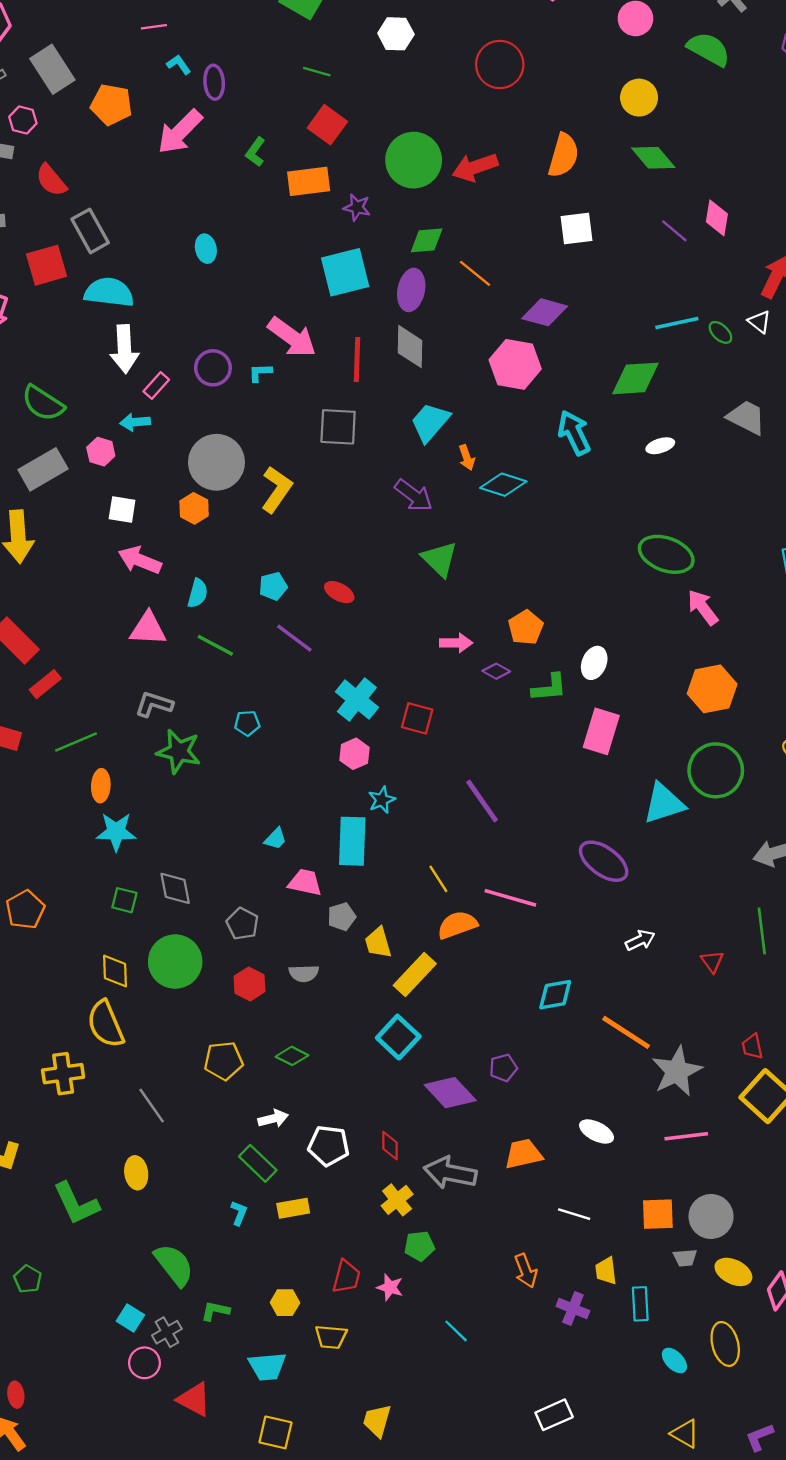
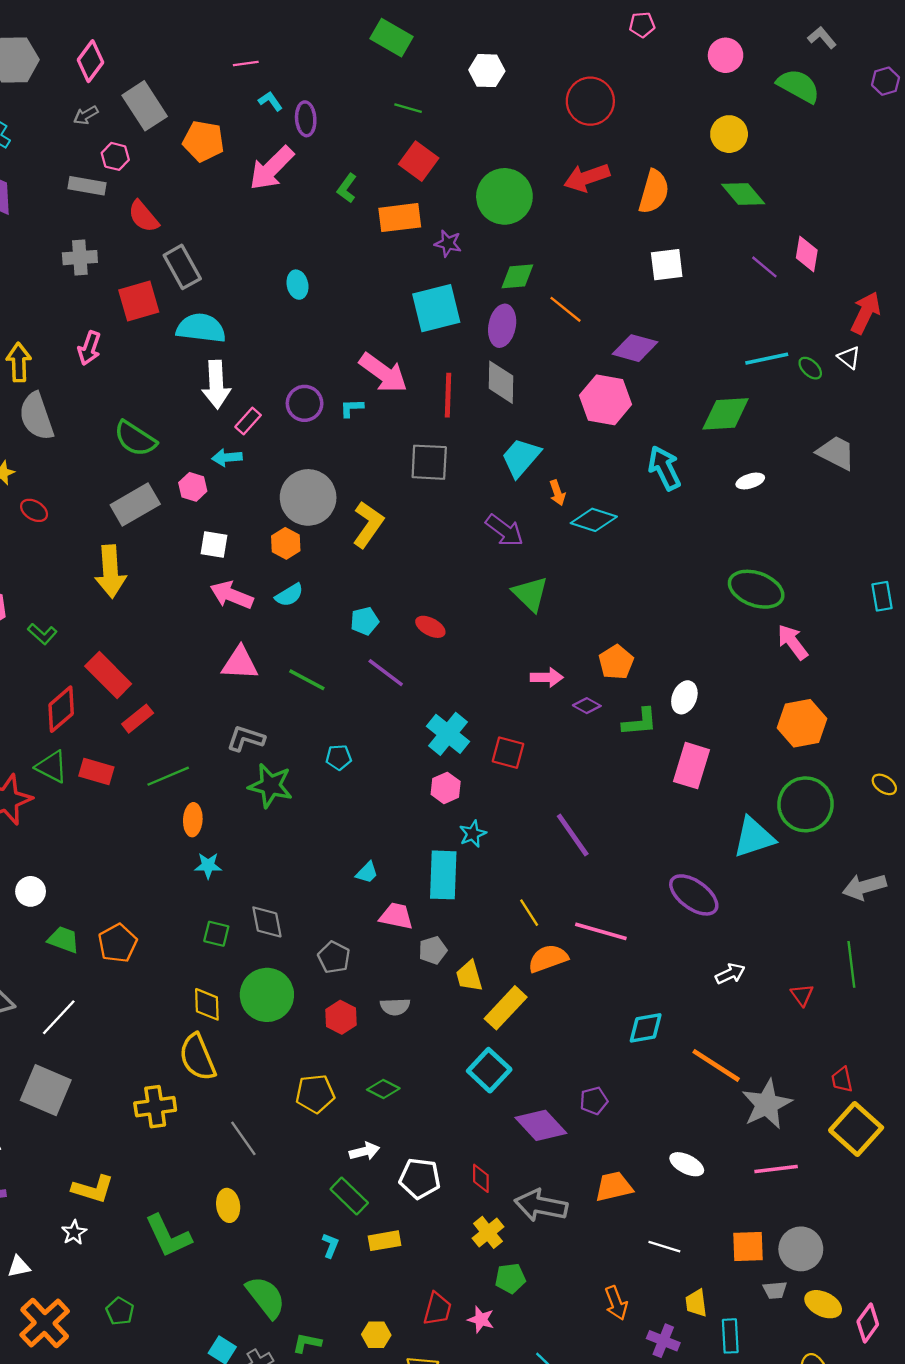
red arrow: (475, 167) -> (587, 178), moved
cyan semicircle: (198, 593) -> (289, 595), moved, turned 44
cyan star: (116, 832) -> (208, 866), size x0.7

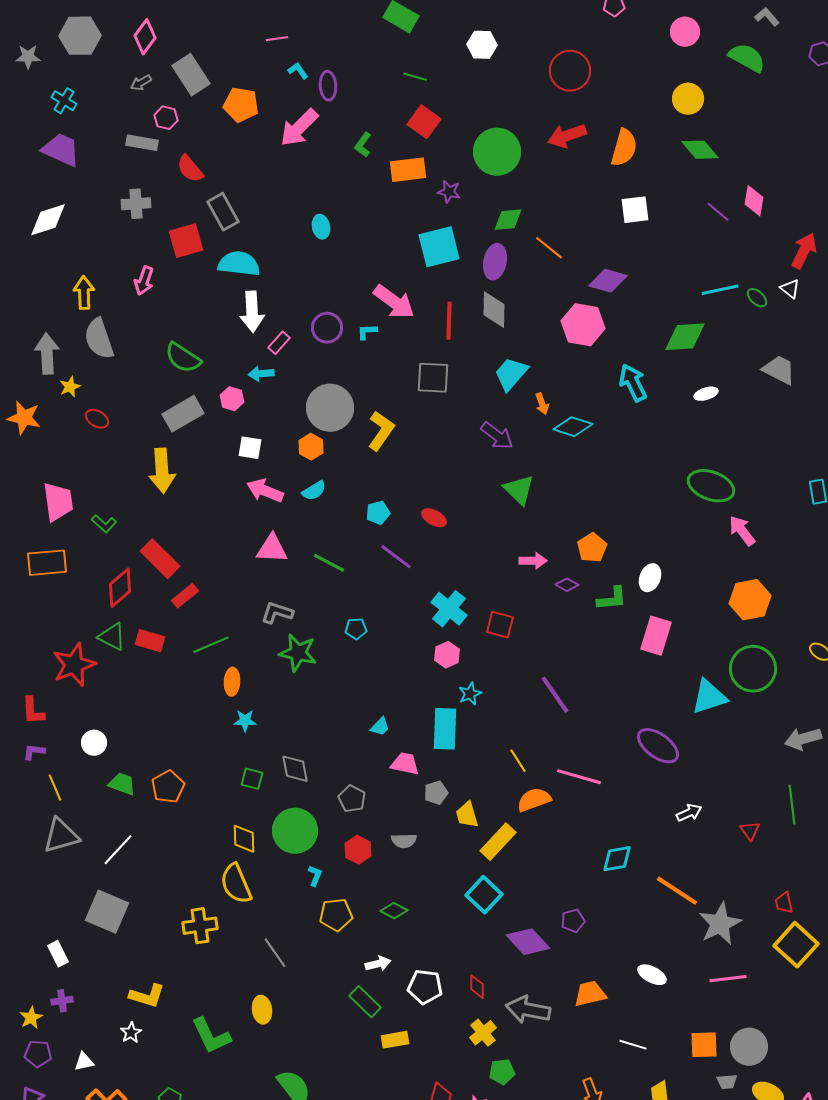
cyan L-shape: (330, 1245) -> (315, 876), moved

